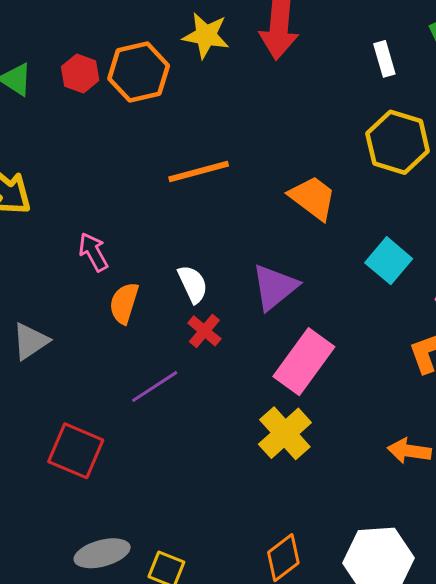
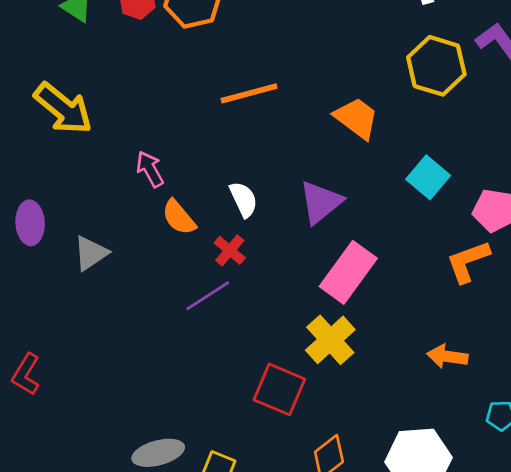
orange semicircle: (124, 303) -> (179, 217), turned -57
red cross: (204, 331) -> (230, 250), moved
red square: (76, 451) -> (279, 389), moved

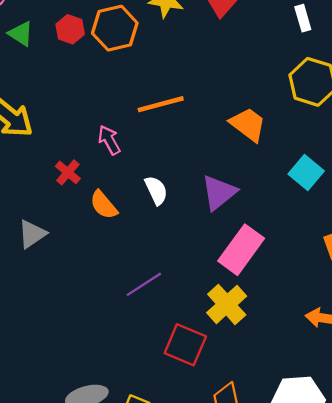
pink arrow: (150, 169) -> (109, 140), moved
red cross: (230, 250) -> (68, 172), moved
purple line: (208, 296) -> (144, 284), moved

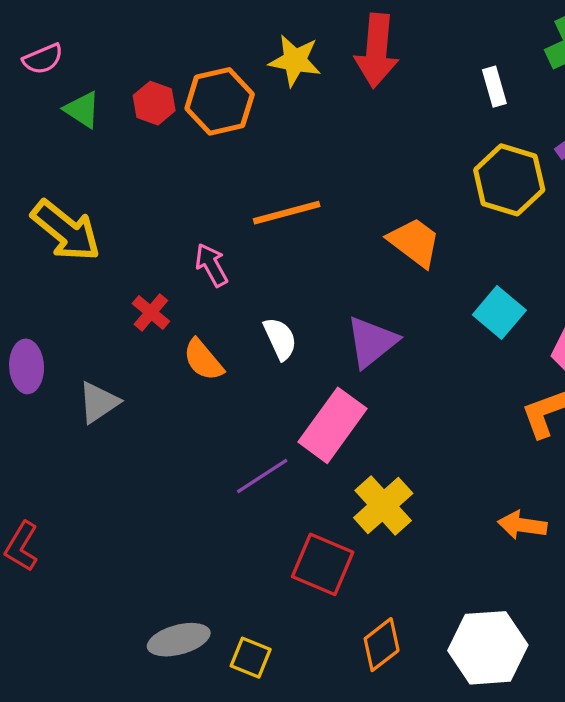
pink rectangle: (241, 250) -> (332, 425), moved

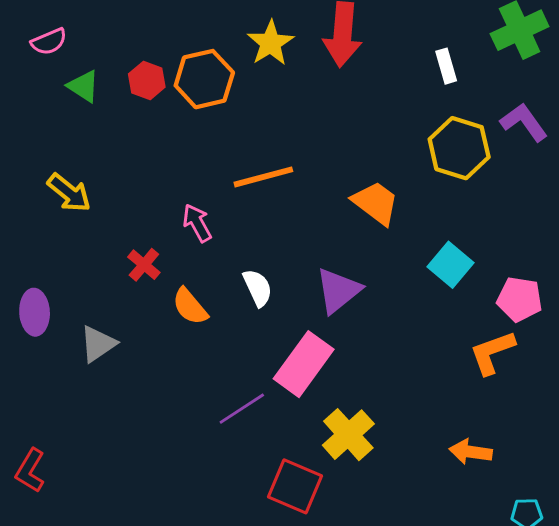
yellow star: (295, 61) -> (271, 43), turned 30
yellow arrow: (66, 231) -> (69, 193), size x0.7

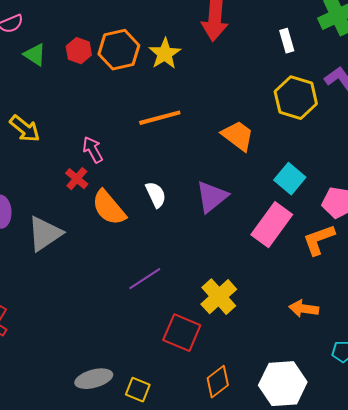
yellow star: (271, 43) -> (165, 54), moved
pink arrow: (197, 223) -> (93, 150), moved
orange semicircle: (190, 306) -> (109, 208), size x1.4
gray triangle: (98, 344) -> (45, 234), size x1.4
pink rectangle: (304, 364) -> (272, 225), moved

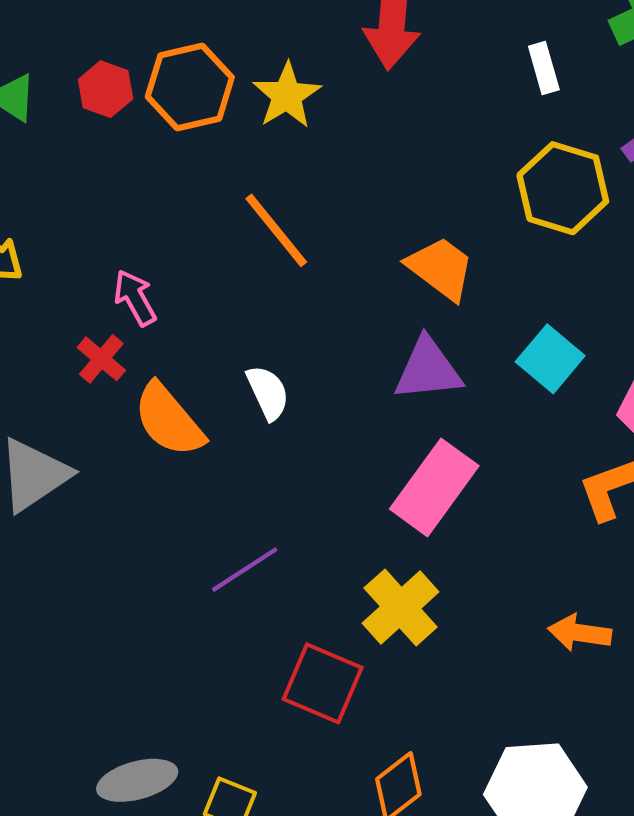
orange line: (160, 118) -> (276, 230), turned 66
purple triangle: (212, 197) -> (428, 369), moved, turned 33
pink rectangle: (272, 225) -> (434, 487), moved

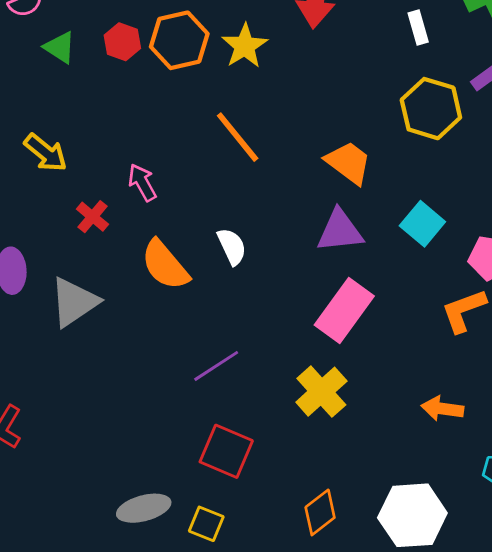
red cross: (101, 359) -> (92, 217), moved
red square: (323, 683) -> (226, 451), moved

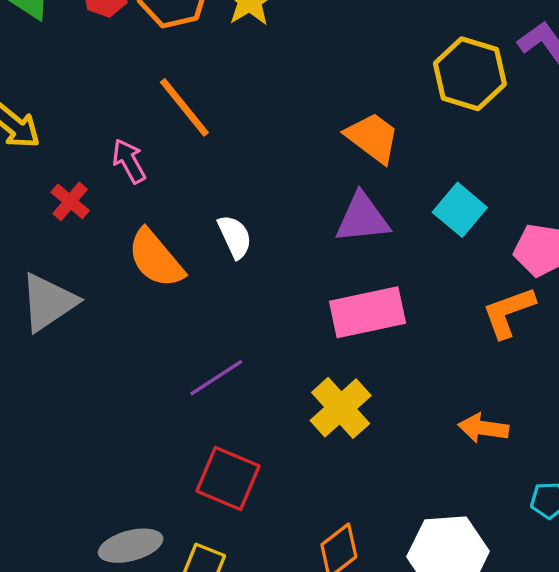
orange line: (238, 137) -> (184, 107), moved
pink rectangle: (344, 311) -> (367, 312), turned 42

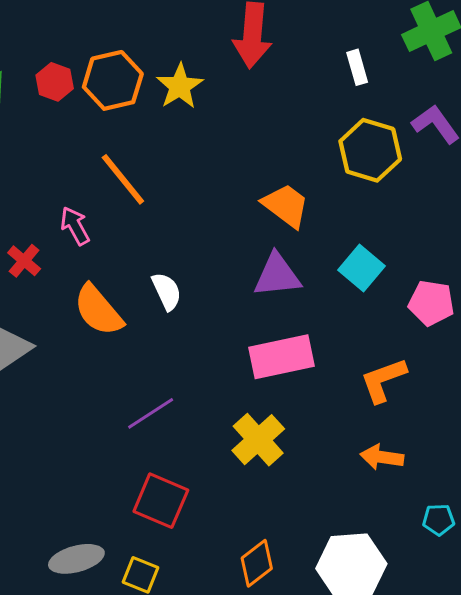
orange L-shape: (508, 312) -> (383, 380), moved

